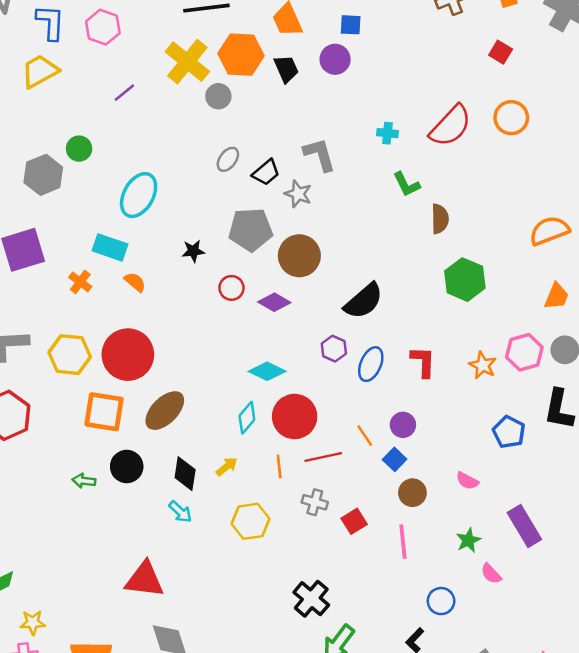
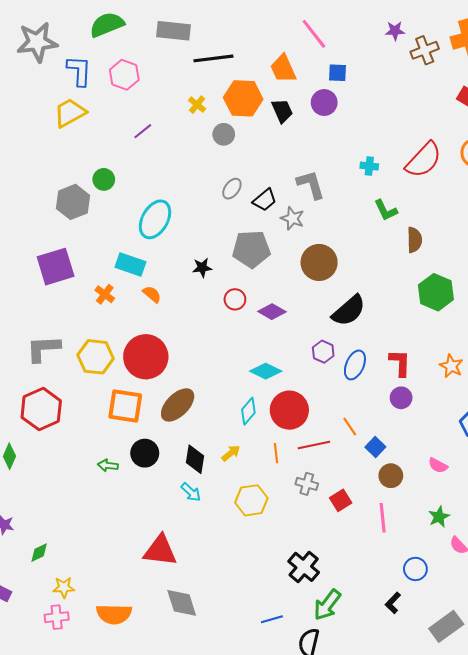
yellow cross: (187, 62) -> (197, 105), size x0.5
brown circle: (299, 256) -> (319, 262), moved
purple circle: (403, 425) -> (401, 398), moved

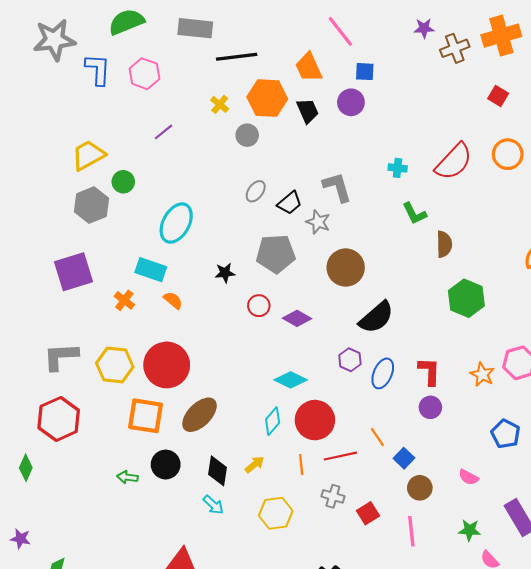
yellow trapezoid: (70, 113) -> (88, 155), moved
green star: (439, 517) -> (470, 530), turned 30

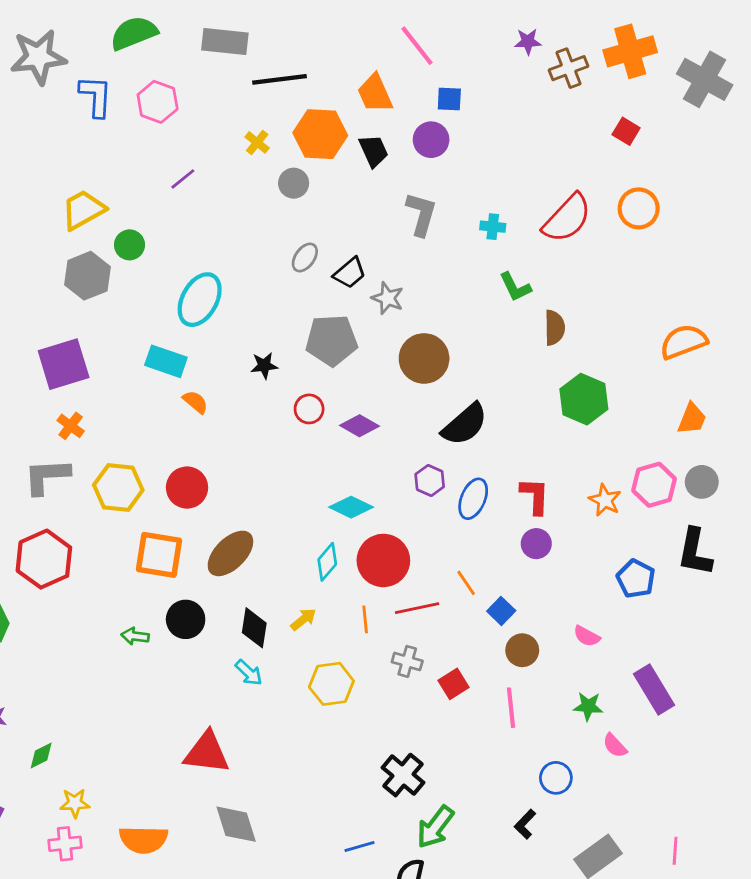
gray L-shape: (337, 187) -> (421, 214), moved, turned 32
orange cross: (124, 300) -> (71, 426), moved
red circle: (167, 365) -> (187, 488), size x0.7

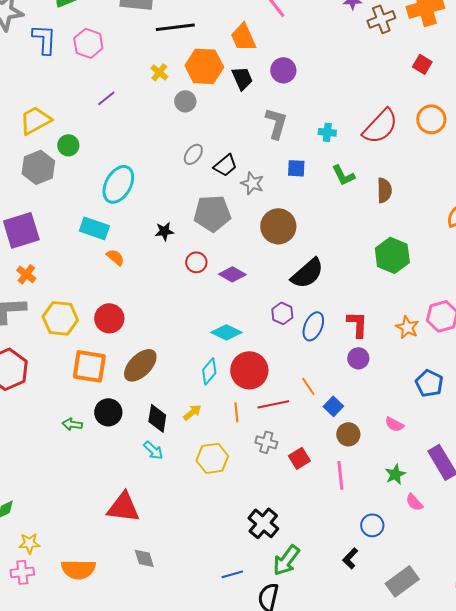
blue square: (449, 99) -> (296, 168), moved
brown semicircle: (554, 328) -> (384, 190), moved
green star: (588, 706) -> (395, 474), turned -30
gray diamond: (236, 824) -> (144, 558), size x0.7

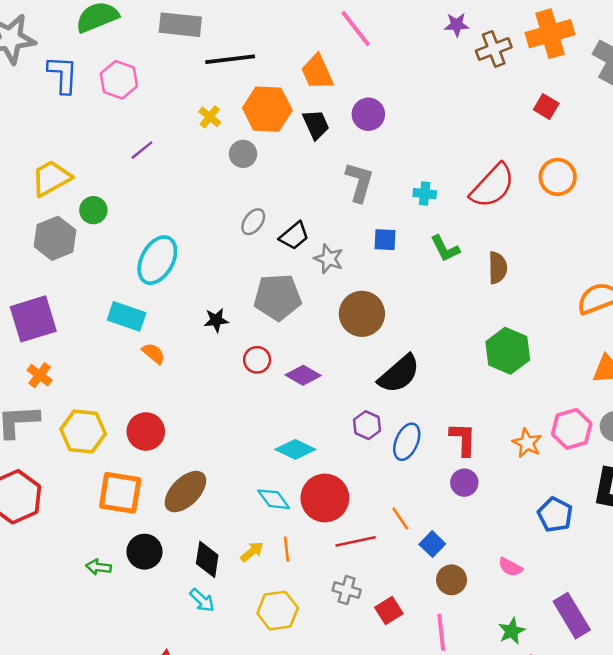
cyan diamond: (209, 371) -> (274, 499), turned -76
orange line: (236, 412) -> (286, 549), moved

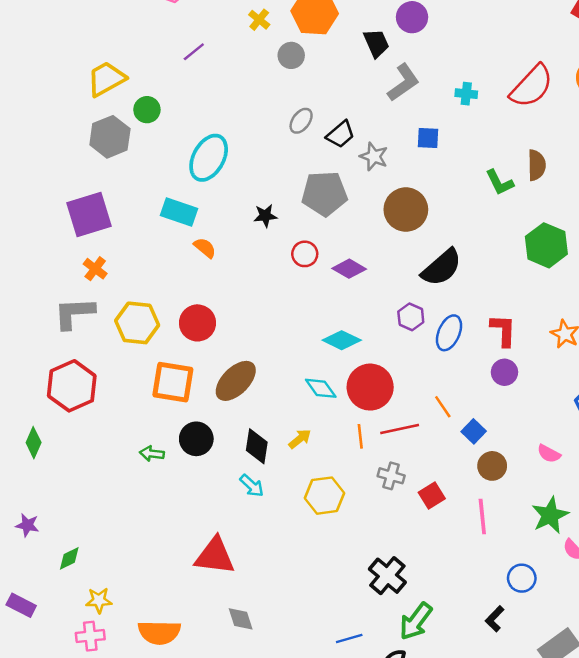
black trapezoid: (316, 124) -> (376, 43), moved
gray L-shape: (359, 182) -> (403, 83), turned 39
green L-shape: (445, 249) -> (500, 182), moved
orange line: (286, 549) -> (360, 436), moved
green star: (512, 631) -> (550, 515), size x1.4

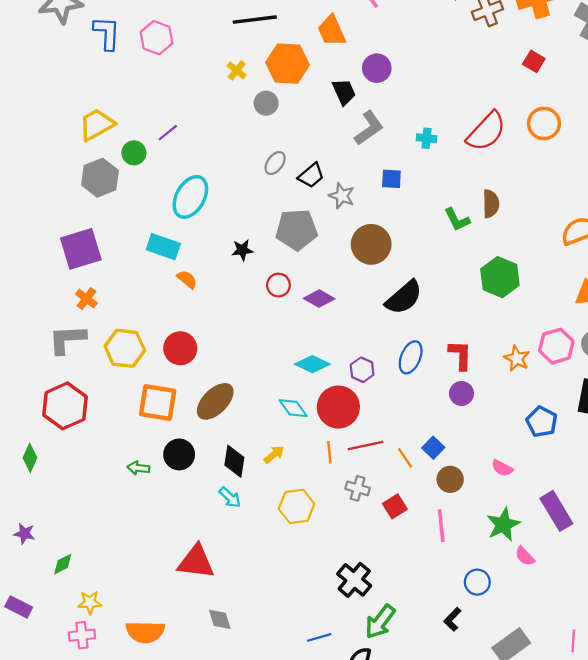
purple line: (194, 52) -> (168, 133), moved
purple hexagon: (411, 317) -> (362, 370), moved
orange line: (443, 407) -> (405, 458), moved

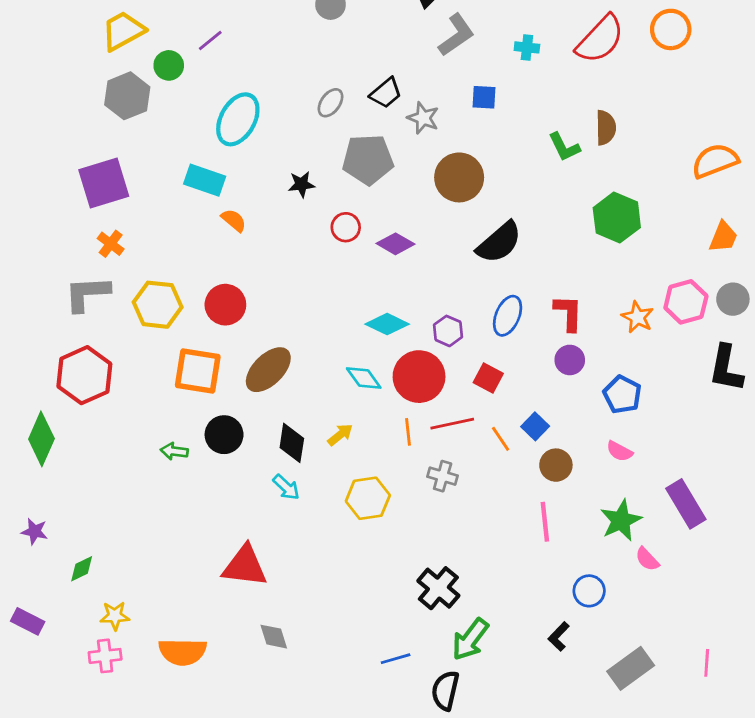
gray ellipse: (275, 163) -> (331, 103), moved
blue pentagon: (542, 422) -> (622, 395), moved
green diamond: (30, 458) -> (41, 439), size x1.5
red square: (395, 506) -> (488, 378), moved, turned -30

